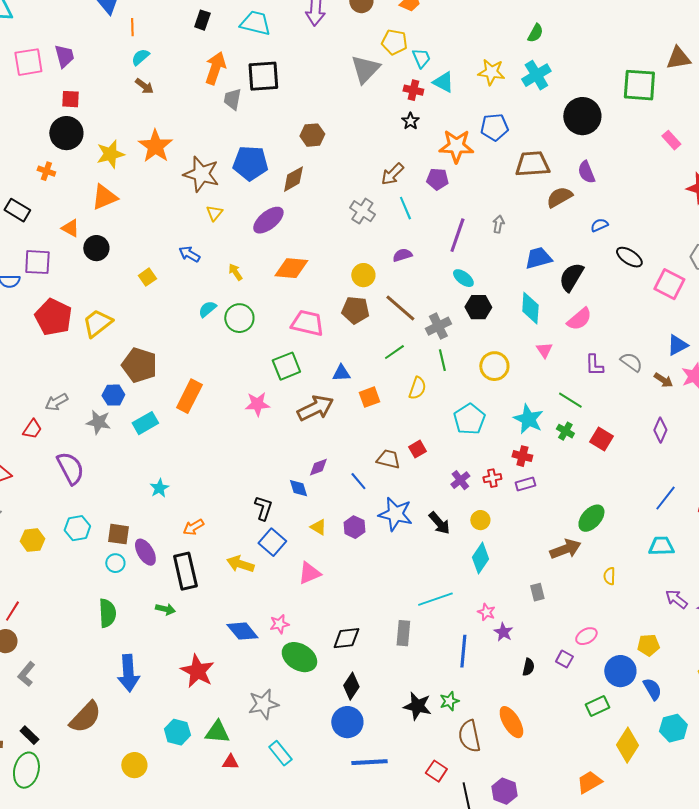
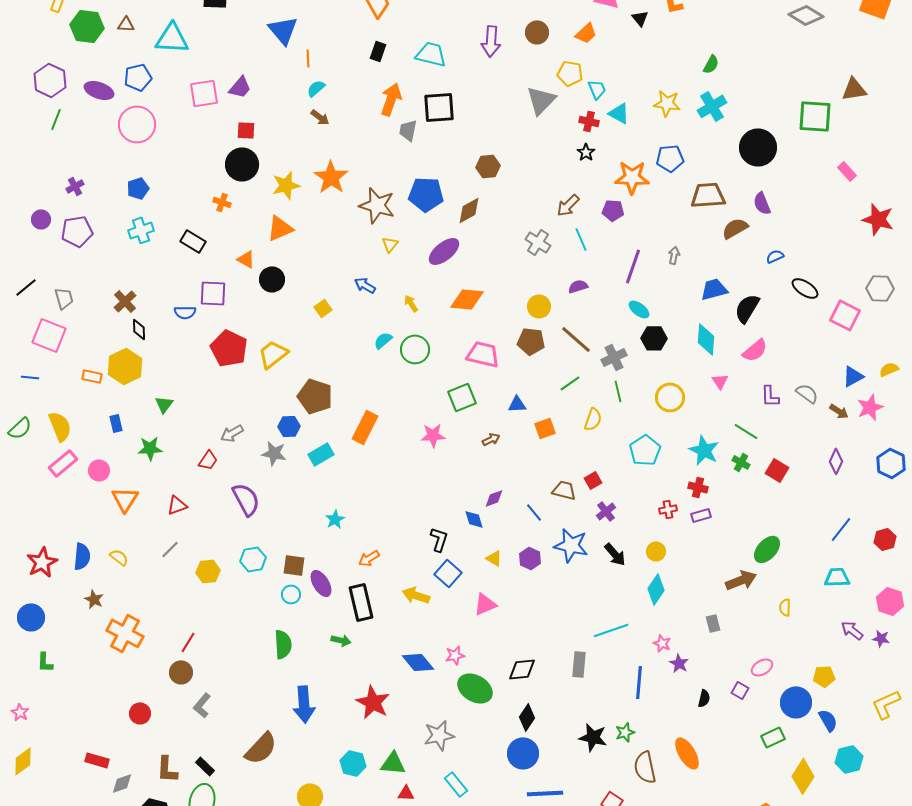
purple trapezoid: (64, 56) -> (240, 87), turned 55
brown arrow: (315, 408) -> (491, 439), size x0.5
purple cross: (460, 480) -> (606, 511), moved

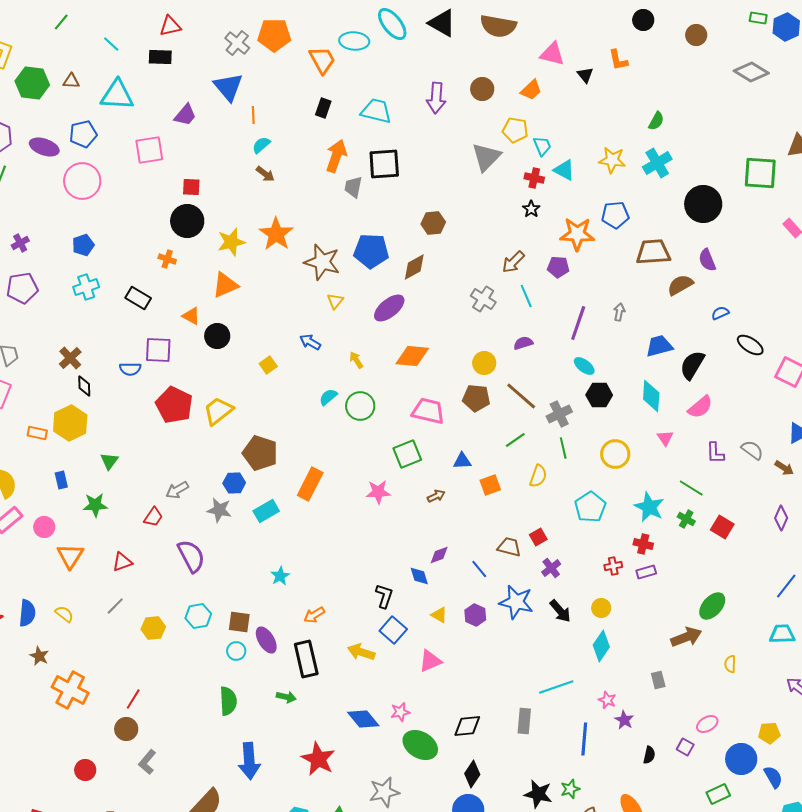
purple trapezoid: (240, 87) -> (185, 115), moved

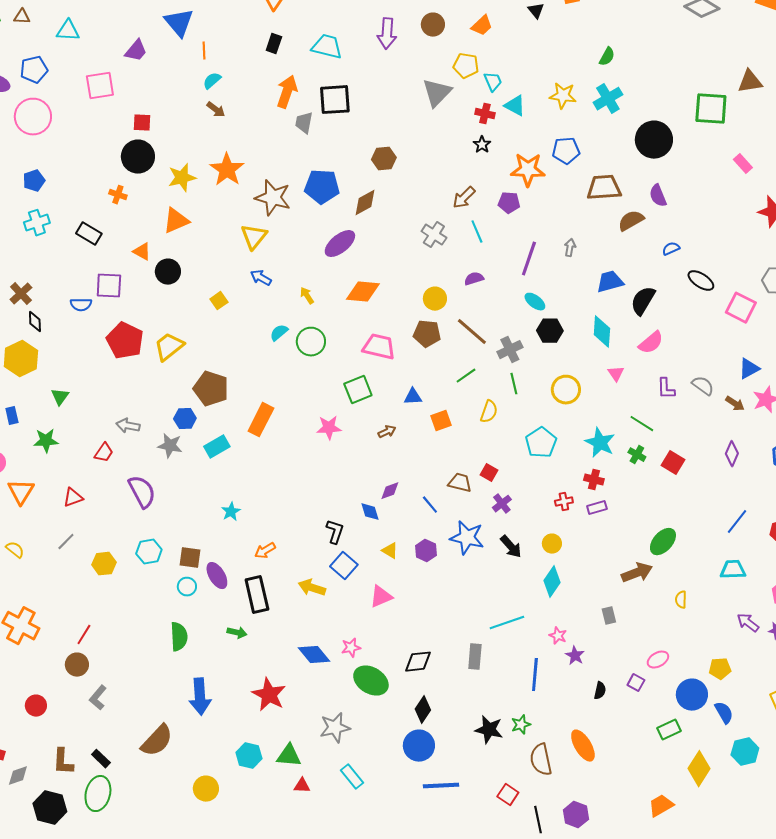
cyan triangle: (117, 95) -> (68, 31), size x0.7
yellow triangle: (335, 301) -> (254, 237), moved, size x1.6
gray arrow: (177, 490) -> (128, 426), turned 40
red square: (538, 537) -> (489, 473), turned -30

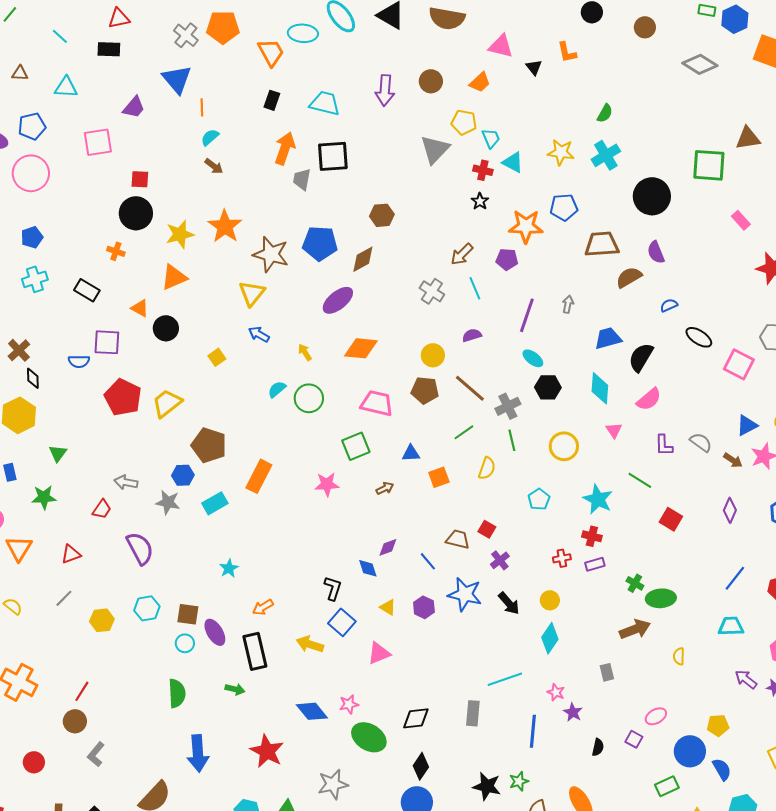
cyan pentagon: (541, 443) -> (539, 499), size x0.7
green cross: (637, 455) -> (635, 583), moved
green ellipse: (663, 542) -> (661, 598), turned 44

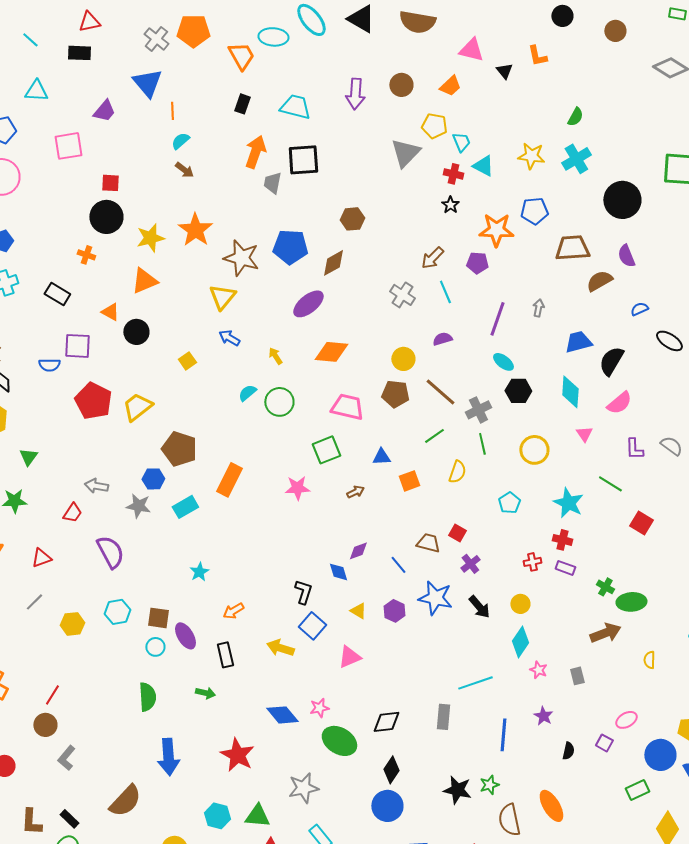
purple rectangle: (595, 564) -> (565, 568), turned 36
black rectangle: (255, 651) -> (225, 655), size x0.7
pink star: (556, 692) -> (538, 670), moved

